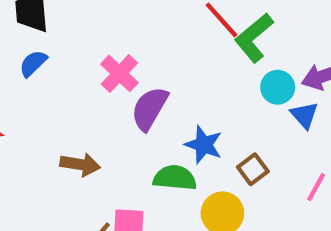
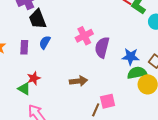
pink cross: (119, 73) -> (84, 36), turned 36
green semicircle: (175, 178) -> (137, 73), moved

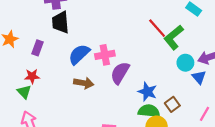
blue semicircle: (45, 42) -> (79, 54), moved, size x1.5
red star: (34, 78) -> (32, 76), moved
brown arrow: (79, 81) -> (84, 83), moved

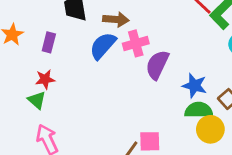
brown arrow: (84, 83) -> (116, 19), moved

